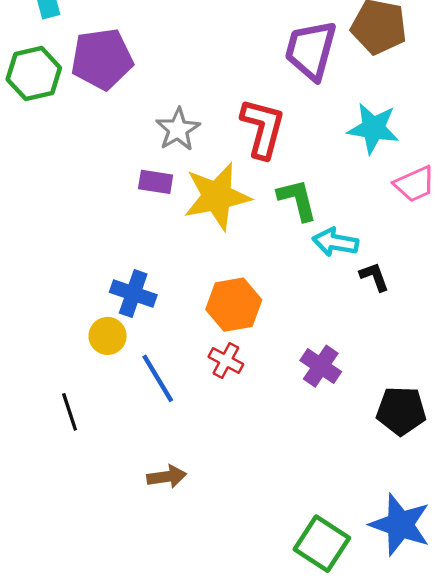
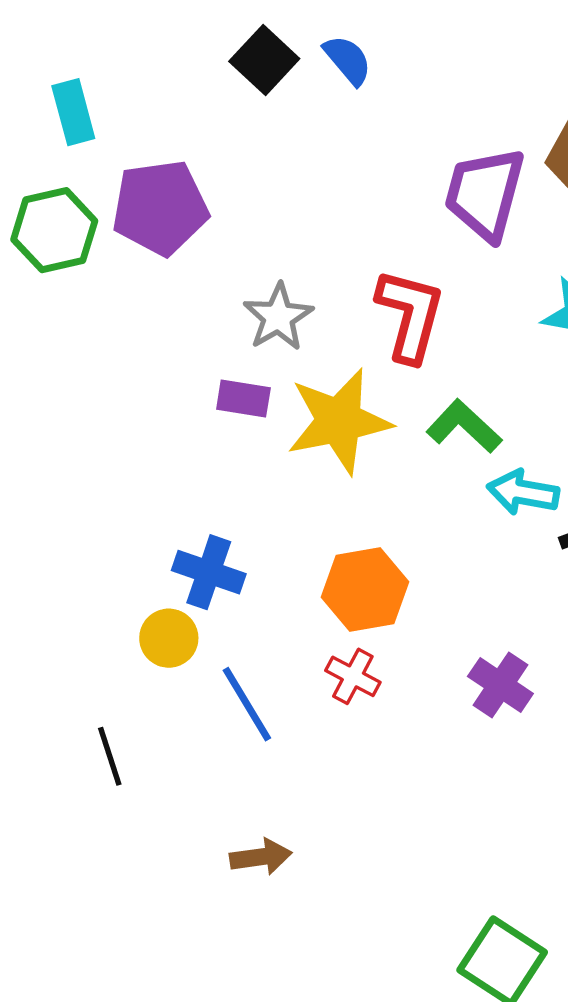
green L-shape: (297, 200) -> (464, 426), turned -33

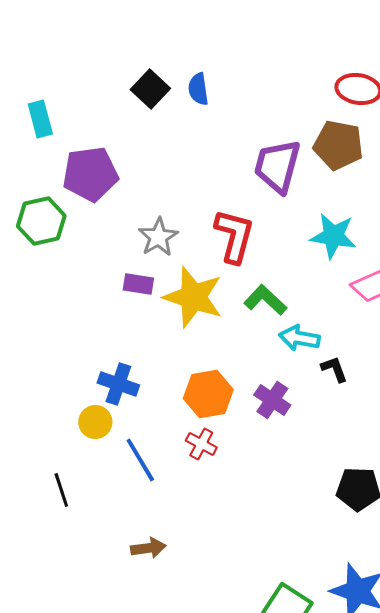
blue semicircle: (348, 60) -> (198, 89), turned -148
green hexagon: (54, 230) -> (41, 221), moved
yellow star: (339, 421) -> (193, 297), turned 30
purple cross: (500, 685) -> (272, 400), moved

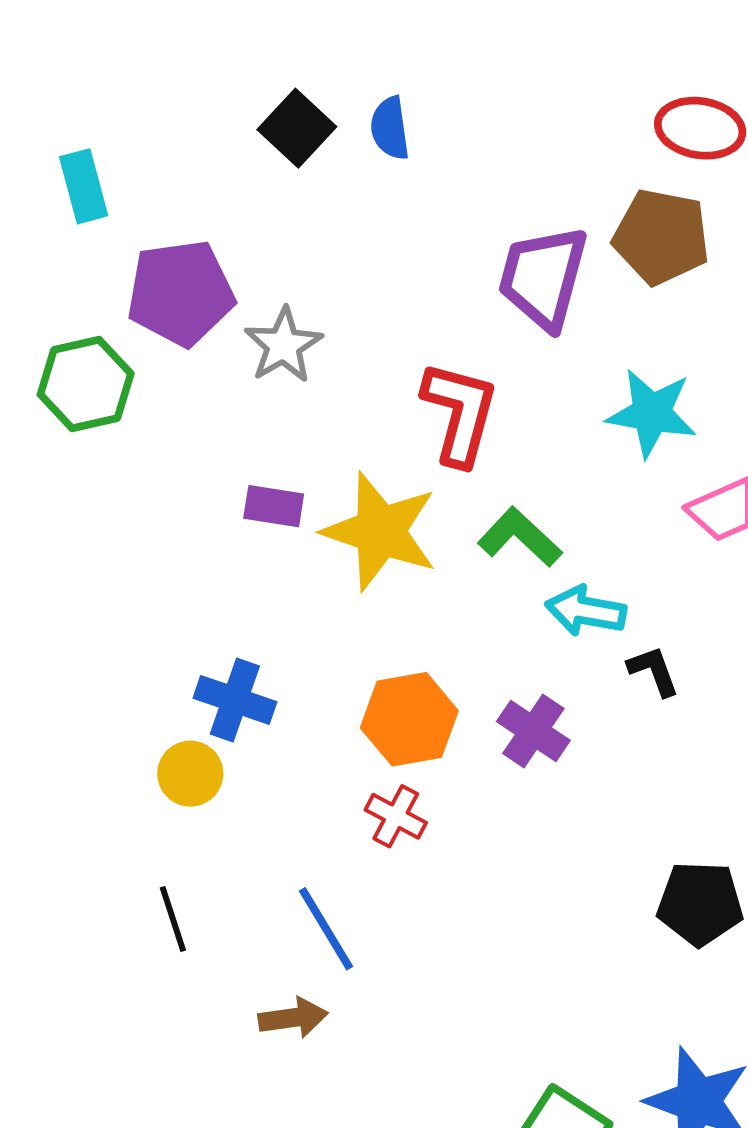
gray star: (158, 237) -> (283, 345), moved
blue line: (140, 460) -> (326, 929), moved
black line: (61, 490) -> (173, 919), moved

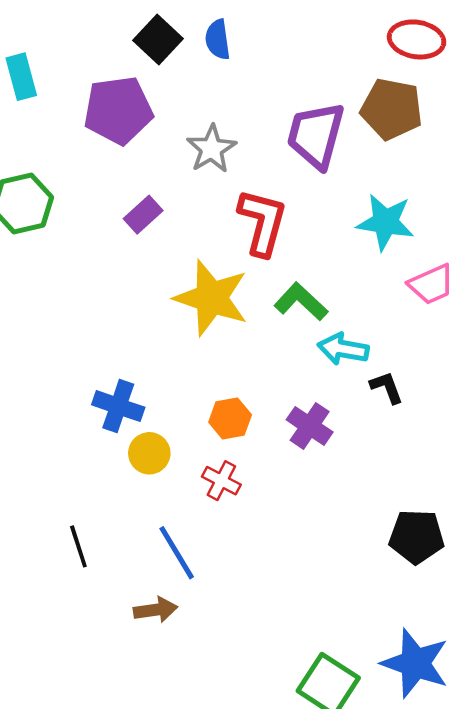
purple pentagon: (181, 293) -> (118, 110), moved
gray star: (283, 345) -> (211, 149), moved
purple rectangle: (274, 506) -> (143, 215), moved, turned -51
orange hexagon: (409, 719) -> (230, 418), size x0.7
yellow circle: (190, 774) -> (149, 453), moved

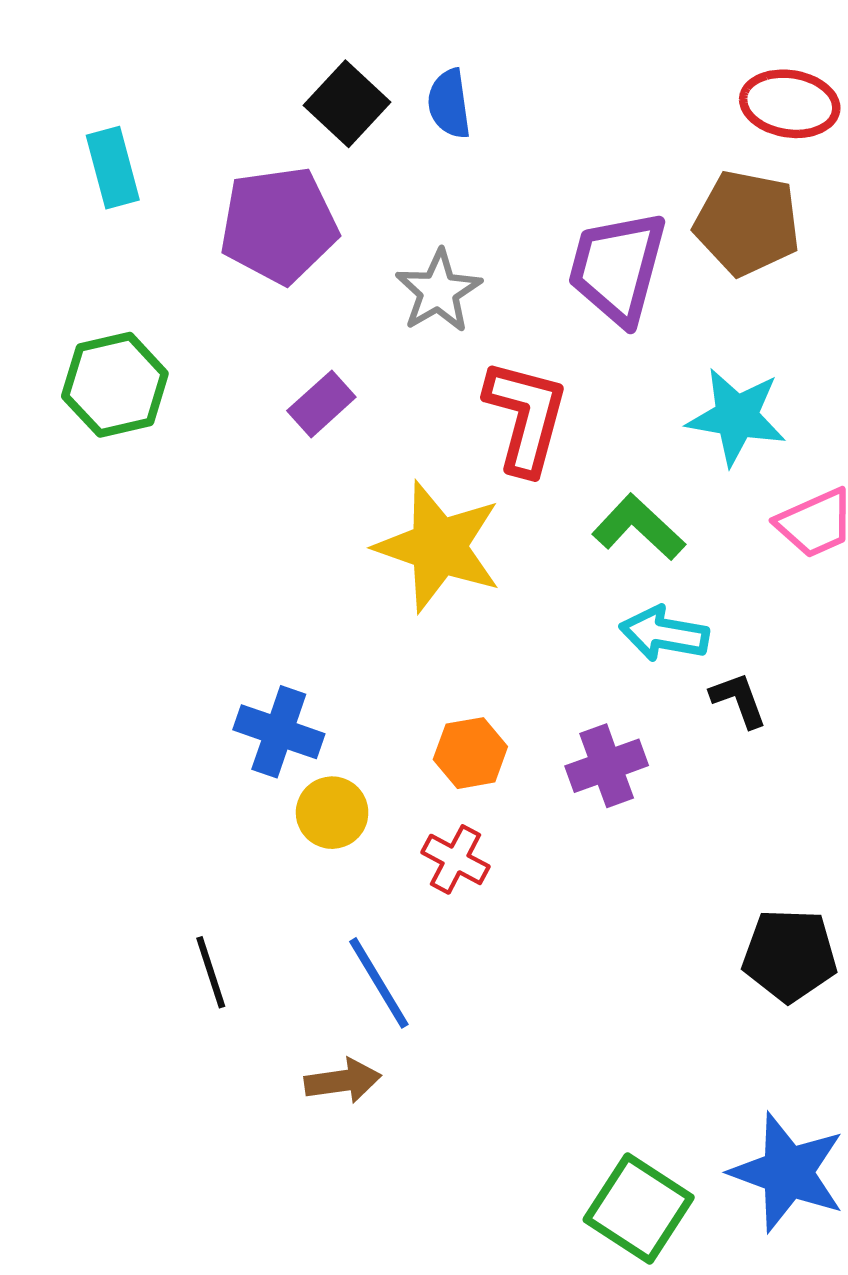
green L-shape: (301, 302) -> (639, 527), moved
purple cross: (310, 426) -> (607, 766), turned 36

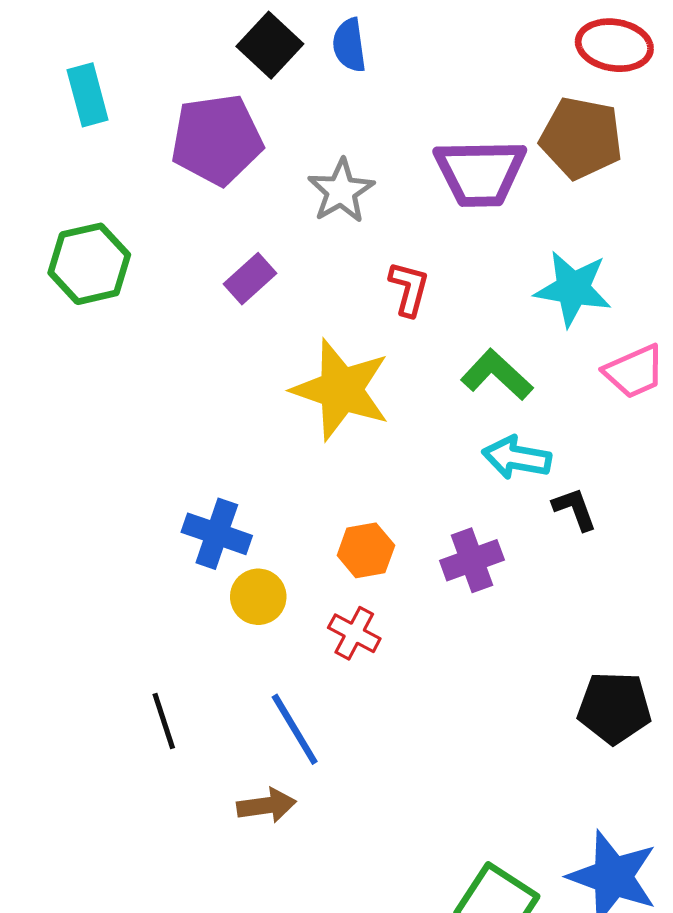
purple trapezoid: (617, 268) -> (480, 173), turned -106
red L-shape: (526, 417) -> (409, 289), size x0.6

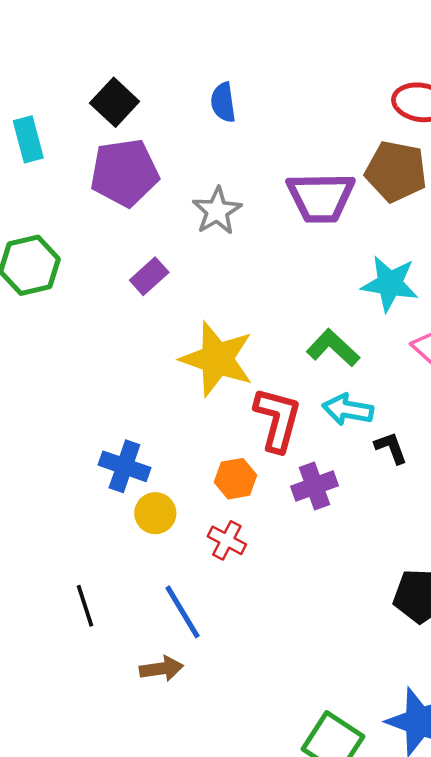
black square: (270, 45) -> (115, 102), moved
red L-shape: (409, 289) -> (277, 419), moved, size x1.6

